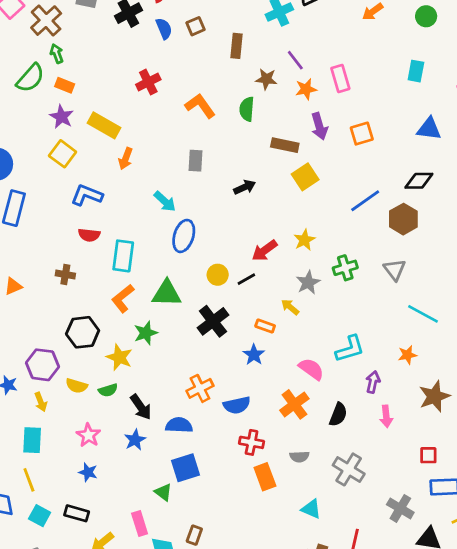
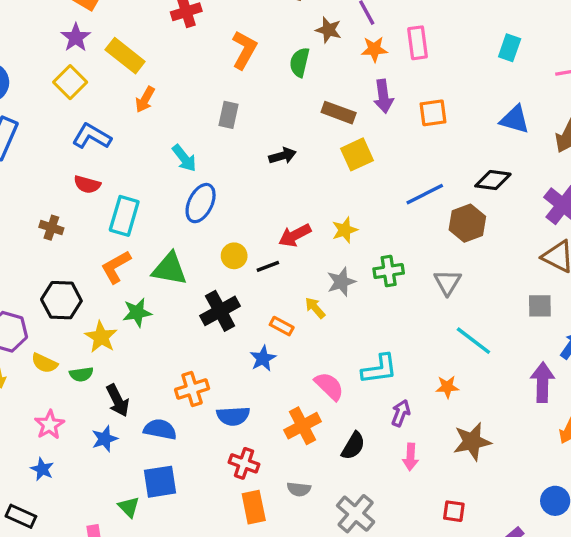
orange L-shape: (200, 106) -> (244, 50), turned 56

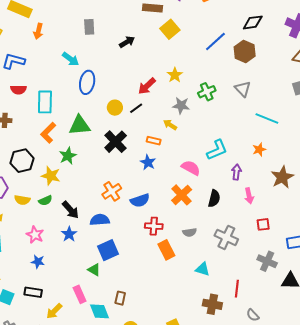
gray star: (341, 282) -> (181, 106), turned -30
red square: (454, 511) -> (263, 224), moved

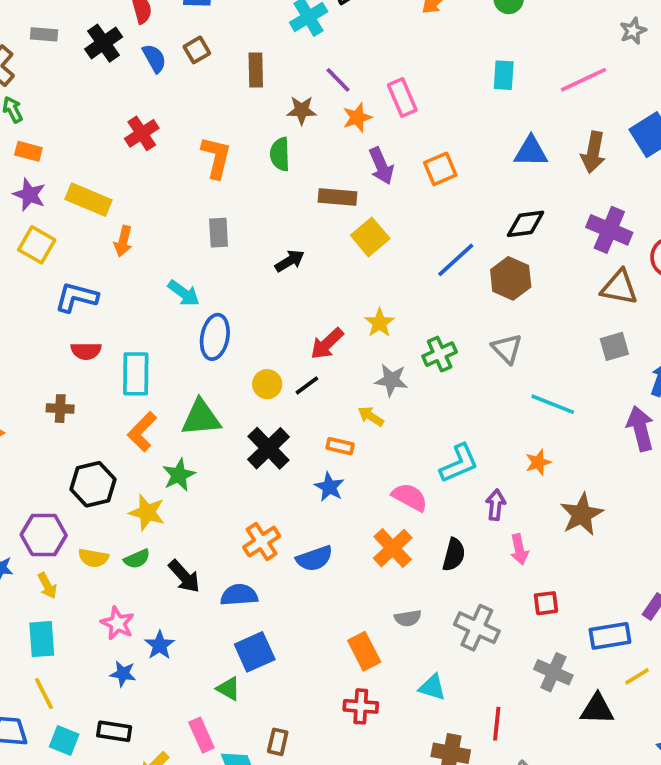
red cross: (154, 226) -> (361, 706), moved
blue star: (69, 234) -> (160, 645), moved

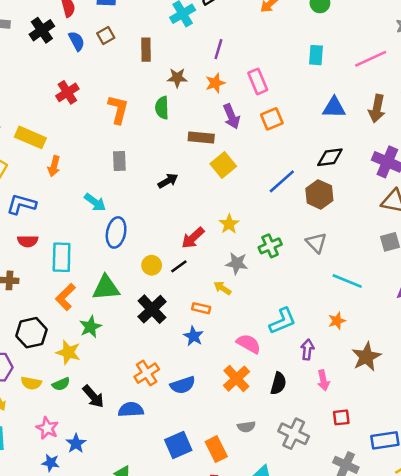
purple line: (338, 80) -> (218, 49), moved, turned 60
pink rectangle: (402, 97) -> (258, 81), moved
blue square: (255, 652) -> (178, 445), moved

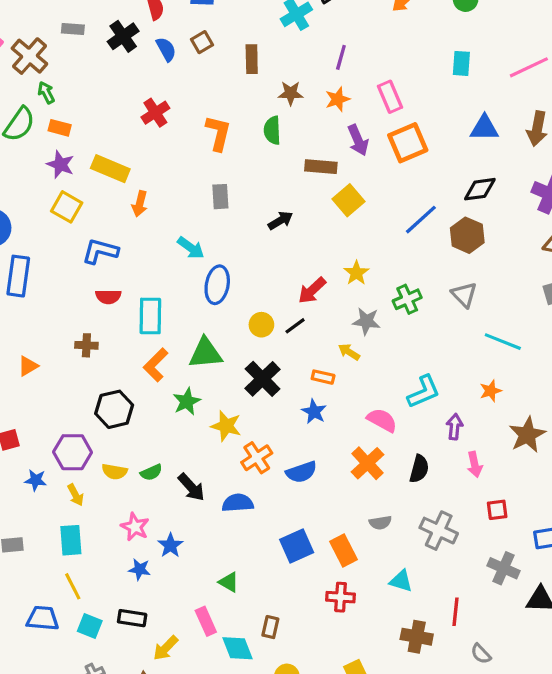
orange square: (272, 119) -> (408, 143), size x1.4
yellow star: (68, 352) -> (226, 426), moved

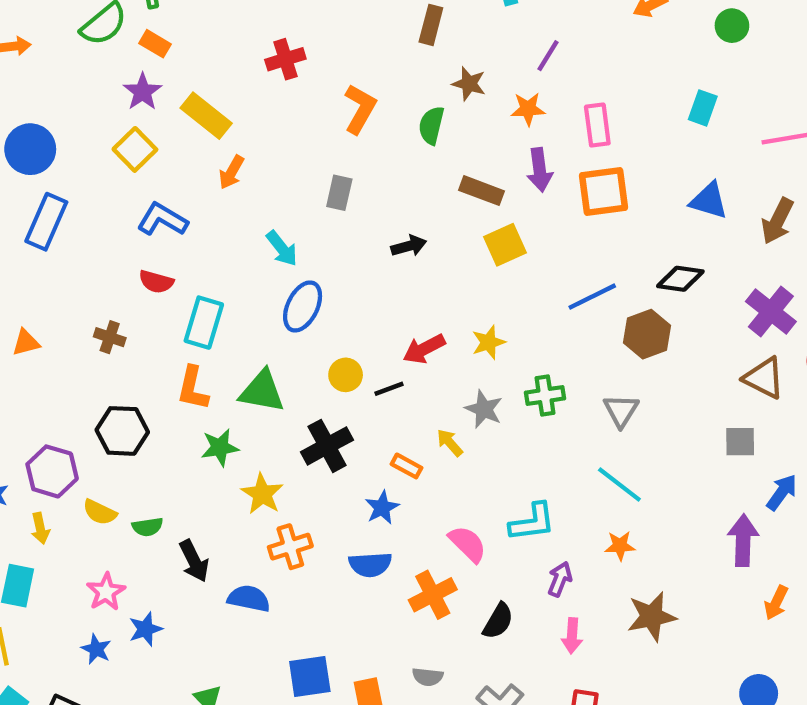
cyan line: (503, 342) -> (619, 484), moved
orange L-shape: (156, 365) -> (193, 388), turned -48
blue semicircle: (301, 472) -> (370, 565), moved

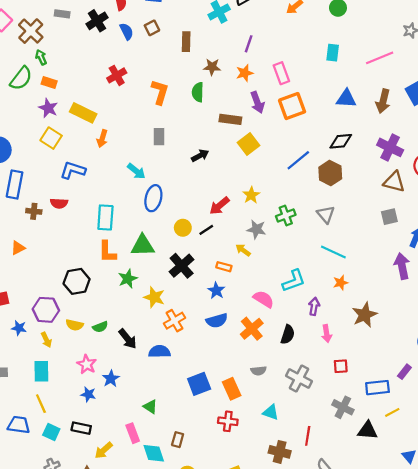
red semicircle: (156, 282) -> (59, 203), moved
brown cross: (110, 337) -> (34, 211), moved

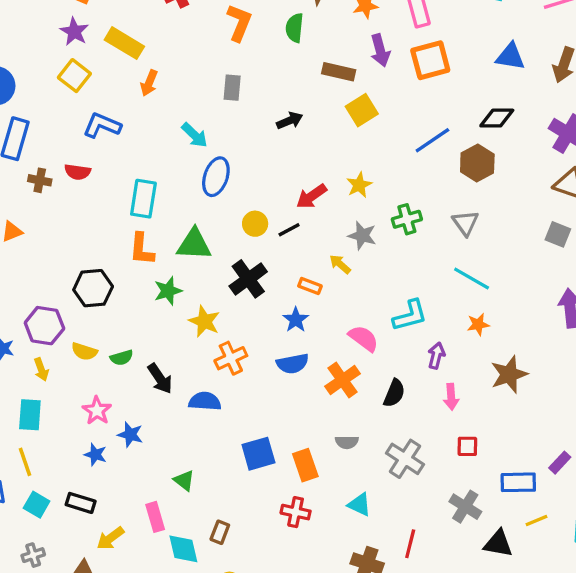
gray square: (389, 217) -> (558, 234), turned 30
blue star: (111, 379) -> (130, 435), turned -30

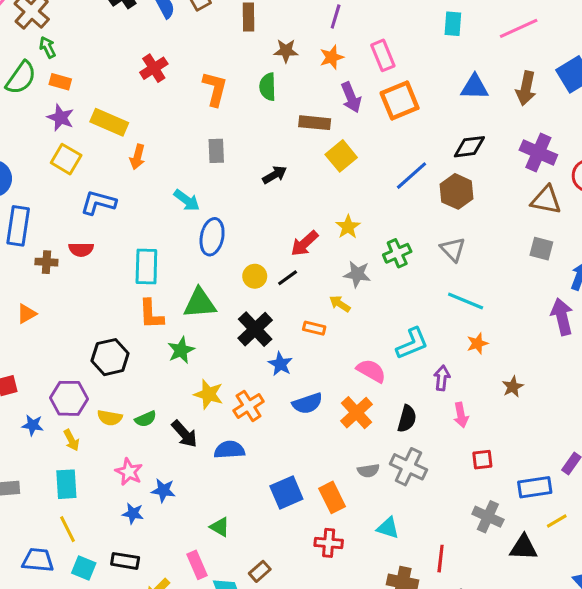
blue star: (296, 320) -> (280, 364), moved
yellow star: (204, 321) -> (209, 394), moved
brown star: (509, 374) -> (513, 387), size x0.6
gray cross: (405, 459) -> (408, 467), moved
brown rectangle: (220, 532) -> (260, 571), turned 35

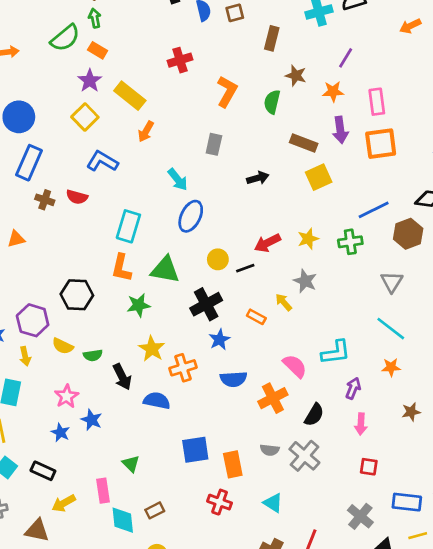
green cross: (397, 253) -> (350, 242), moved

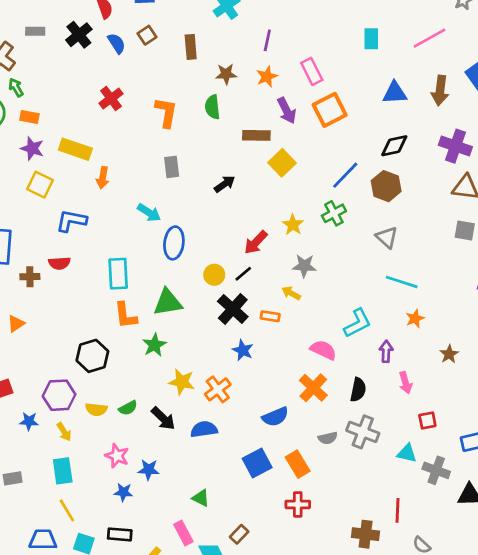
black cross: (206, 304) -> (233, 309), moved
blue semicircle: (233, 379) -> (275, 417), moved
cyan triangle: (273, 503) -> (407, 453), moved

